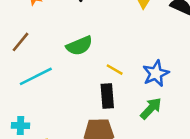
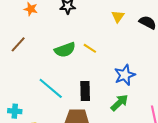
yellow line: (115, 70) -> (90, 48), moved
cyan line: (36, 76) -> (51, 88), moved, turned 64

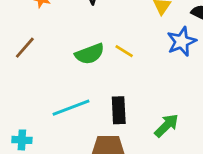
blue star: (125, 75) -> (182, 41), moved
cyan line: (51, 88) -> (71, 108), turned -60

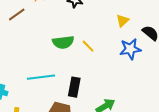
brown line: (25, 48) -> (17, 15), moved

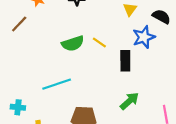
black rectangle: (74, 87) -> (125, 61), moved

